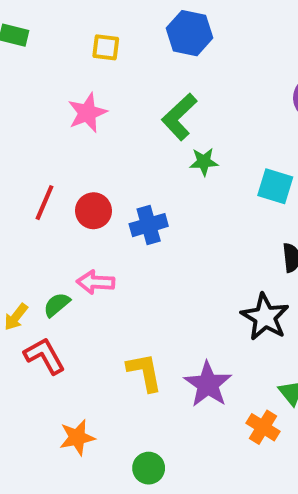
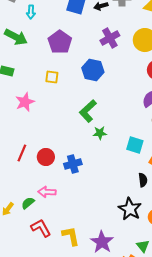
pink star: (87, 113) -> (25, 102), moved
red L-shape: (44, 356) -> (41, 228), moved

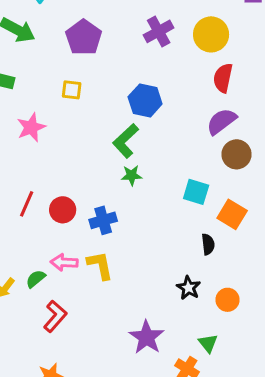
blue hexagon: (93, 70) -> (145, 100), moved
green star: (100, 133) -> (132, 175), moved
black star: (130, 209) -> (189, 288), size x0.7
red L-shape: (41, 228) -> (55, 316), turned 70
yellow L-shape: (71, 236) -> (100, 265), moved

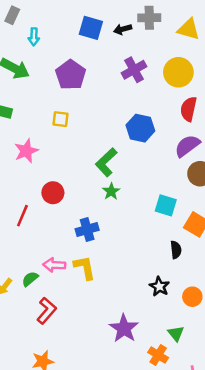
blue hexagon: (145, 100) -> (140, 128), moved
green star: (132, 175) -> (111, 191), turned -30
red circle: (63, 210) -> (53, 193), moved

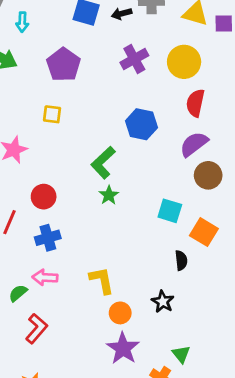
blue cross: (87, 229) -> (48, 238), moved
yellow L-shape: (85, 268) -> (102, 280), moved
orange circle: (192, 297) -> (120, 313), moved

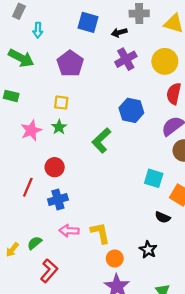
black arrow: (122, 14) -> (119, 32), moved
green star: (109, 195) -> (59, 127), moved
black semicircle: (181, 260) -> (163, 217), turned 120
pink arrow: (45, 277) -> (69, 231), moved

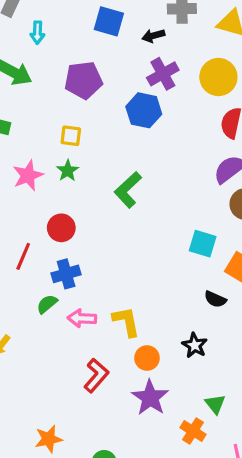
purple pentagon: (70, 64) -> (83, 80), turned 30
blue hexagon: (131, 110) -> (144, 110), moved
green semicircle: (35, 243) -> (47, 304), moved
red L-shape: (49, 271) -> (96, 375), moved

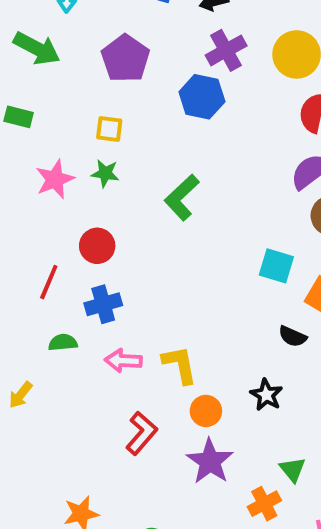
purple pentagon: (83, 80) -> (125, 58), turned -30
green star: (68, 171) -> (105, 173), turned -30
green semicircle: (47, 304) -> (63, 342), moved, turned 35
orange cross: (193, 431) -> (264, 504), turned 30

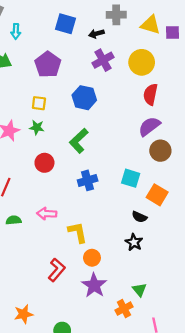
blue hexagon: (202, 97) -> (84, 98), moved
red circle: (97, 246) -> (44, 163), moved
blue cross: (103, 304) -> (88, 180), moved
pink arrow: (123, 361) -> (47, 214), moved
black star: (266, 395) -> (134, 242), moved

